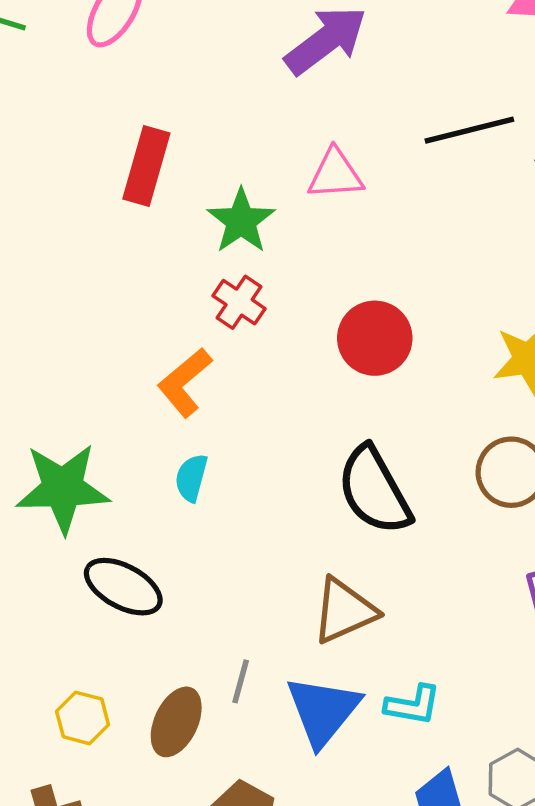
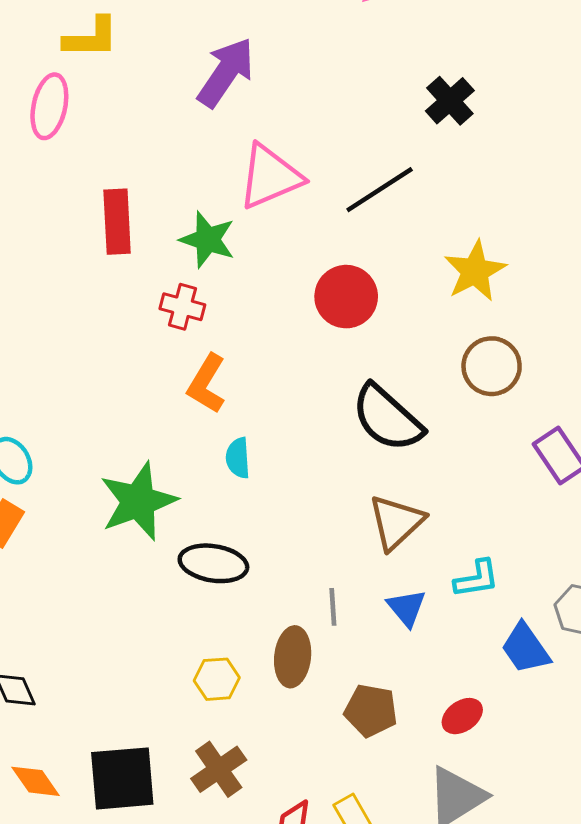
black line: (469, 130) -> (380, 190), moved
pink triangle: (335, 174) -> (270, 177), size x1.4
red cross: (239, 302) -> (182, 307), moved
blue triangle: (323, 711) -> (407, 608), size x0.6

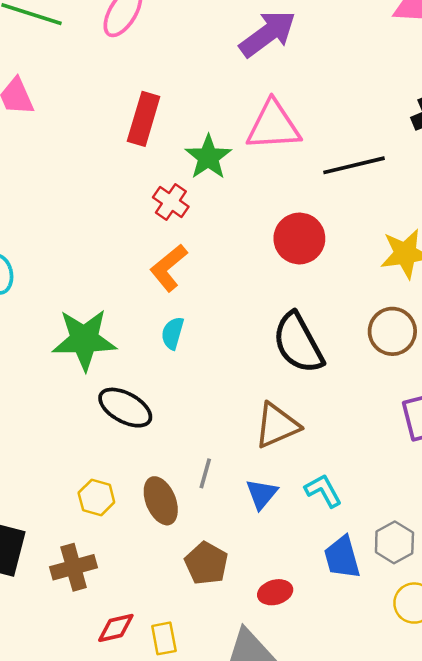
cyan L-shape: (477, 579) -> (323, 491), turned -129
brown ellipse: (293, 657) -> (161, 501), turned -48

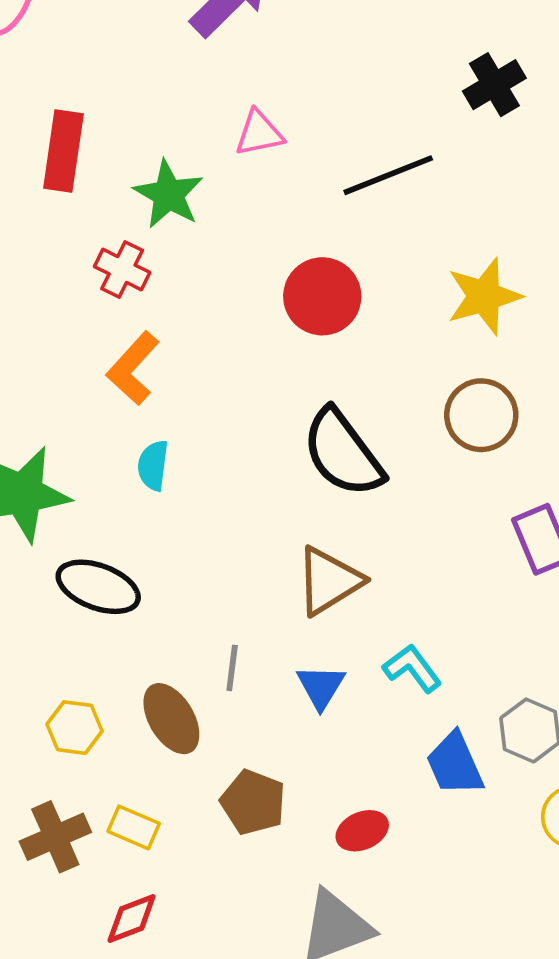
pink triangle: (273, 126) -> (259, 133), size x0.6
yellow rectangle: (164, 638) -> (134, 827), moved, turned -48

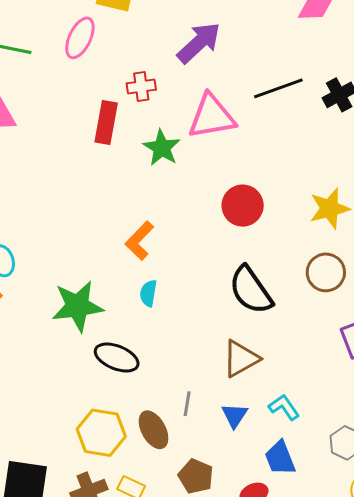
pink triangle: (259, 133) -> (212, 117), size x1.8
black line: (388, 175) -> (278, 88), moved
red cross: (122, 269) -> (141, 86), moved, turned -36
yellow hexagon: (75, 728) -> (101, 433), size x1.6
blue trapezoid: (455, 764) -> (280, 458), moved

